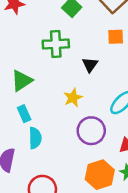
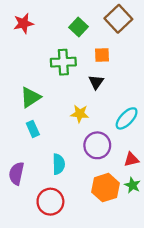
orange square: (116, 37) -> (102, 55), moved
yellow star: (73, 98) -> (80, 114), turned 30
cyan semicircle: (35, 138) -> (59, 164), moved

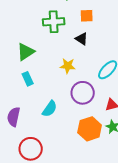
black triangle: (96, 82) -> (82, 39), turned -32
cyan semicircle: (59, 164) -> (50, 109), turned 36
red circle: (50, 202) -> (31, 149), moved

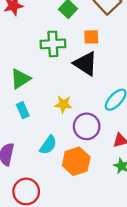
black triangle: (82, 39) -> (85, 64), size x1.6
yellow star: (68, 66) -> (63, 104), moved
orange hexagon: (90, 129) -> (76, 161), moved

